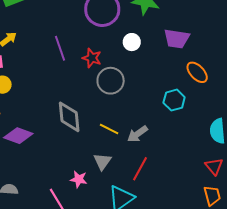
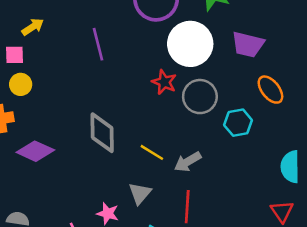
white circle: (132, 42) -> (190, 44), size x2.0
red star: (92, 58) -> (164, 82), moved
gray circle: (111, 81) -> (200, 97), moved
red line: (140, 169) -> (187, 207), turned -30

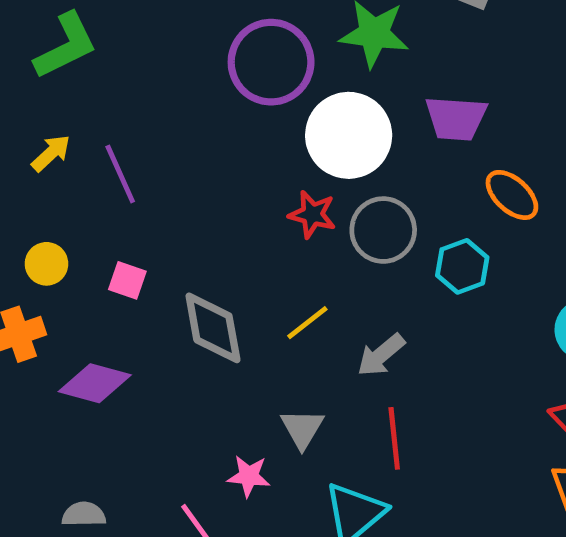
purple line: (98, 44) -> (120, 174), moved
pink square: (15, 55) -> (127, 280), moved, turned 30
yellow line: (152, 152) -> (307, 323), moved, turned -60

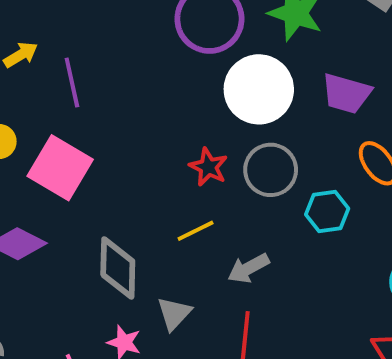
red star: (312, 214) -> (208, 167), moved
pink square: (127, 280) -> (60, 168), size x2.0
gray diamond: (213, 328) -> (118, 268), moved

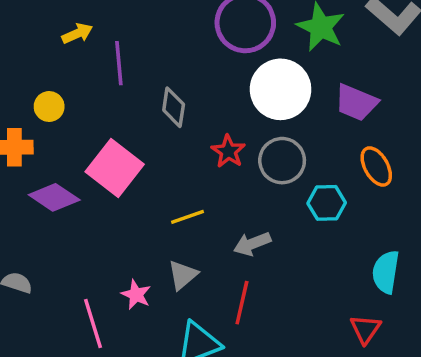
pink square: (60, 168) -> (115, 168), moved
yellow line: (196, 231) -> (188, 217), moved
gray diamond: (118, 268) -> (174, 107), moved, size x0.7

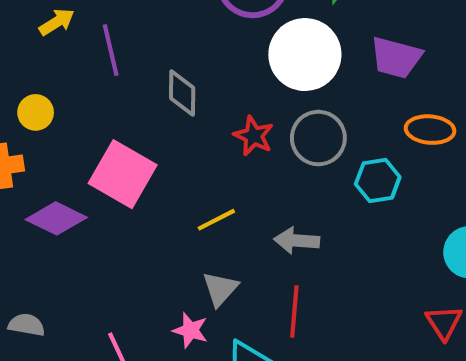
orange ellipse: (376, 166) -> (430, 130), turned -48
gray arrow: (252, 244) -> (297, 241), turned 33
pink star: (136, 295) -> (190, 330), moved

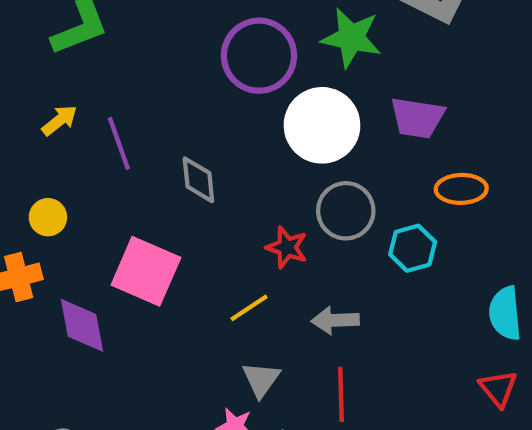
red star: (254, 136) -> (287, 247), moved
purple diamond: (56, 218) -> (82, 325), turned 60

